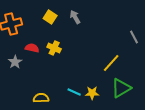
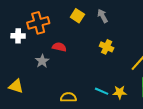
yellow cross: (54, 48) -> (107, 47), moved

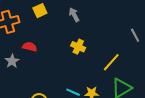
yellow square: (77, 16) -> (40, 11), moved, turned 32

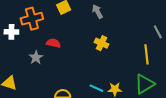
yellow line: (111, 62) -> (147, 54), moved, turned -48

